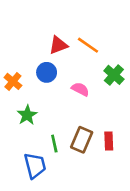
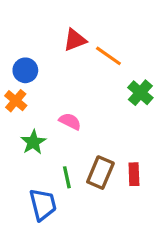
red triangle: (58, 45) -> (75, 40), moved
blue circle: (47, 72) -> (25, 70), moved
pink semicircle: (80, 89) -> (70, 121), moved

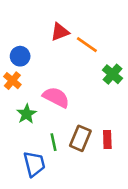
pink semicircle: (70, 121) -> (56, 97), size x1.5

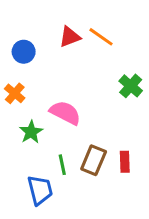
orange line: (87, 45) -> (101, 37), moved
blue circle: (20, 56) -> (24, 52), moved

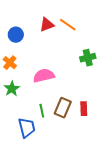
green cross: (131, 86) -> (88, 58), turned 35
pink semicircle: (65, 113) -> (44, 76), turned -40
green star: (31, 132) -> (12, 89), moved

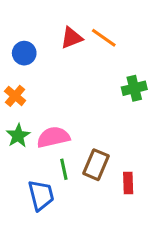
pink semicircle: (44, 76) -> (53, 137), moved
red rectangle: (84, 109) -> (128, 183), moved

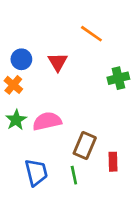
red triangle: (72, 38) -> (58, 62), moved, turned -40
blue circle: (24, 53) -> (21, 59), moved
green line: (64, 169) -> (74, 175), moved

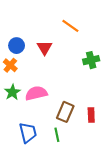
red rectangle: (113, 162) -> (91, 115), moved

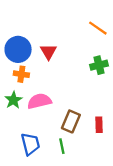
orange line: (70, 26) -> (98, 28), moved
blue circle: (17, 46) -> (18, 49), size x1.5
orange cross: (10, 65) -> (21, 74), moved, turned -32

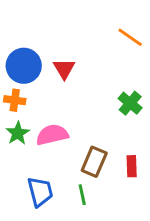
green cross: (99, 65) -> (130, 103), moved, turned -36
orange cross: (21, 74) -> (15, 100), moved

